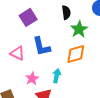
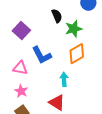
green star: (79, 29) -> (74, 29), turned 30
pink star: (32, 79) -> (21, 91), moved

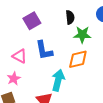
cyan arrow: (64, 79) -> (58, 80), size x1.5

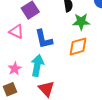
pink triangle: (20, 56) -> (16, 32), moved
cyan arrow: (58, 80) -> (37, 65), moved

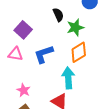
blue L-shape: (44, 39) -> (44, 54), turned 100
cyan arrow: (37, 65) -> (68, 78), moved

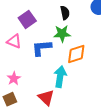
green star: (75, 27) -> (62, 34), moved

